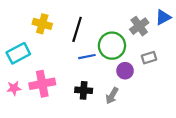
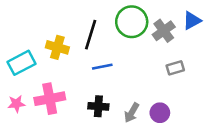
yellow cross: (42, 24) -> (57, 47), moved
green circle: (112, 46) -> (132, 22), moved
purple circle: (125, 71) -> (160, 113), moved

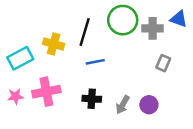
blue triangle: (192, 20) -> (179, 19), turned 48
gray cross: (164, 31) -> (153, 28), turned 36
gray rectangle: (175, 68) -> (163, 63), turned -49

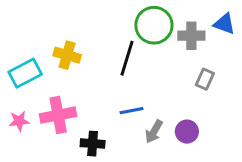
black line: (85, 32) -> (127, 58), moved
blue line: (95, 62) -> (131, 111), moved
black cross: (92, 99) -> (93, 144), moved

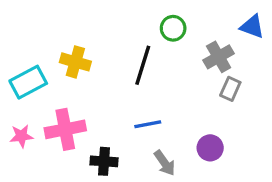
green circle: (154, 25) -> (173, 28), size x0.6
gray cross: (191, 36) -> (219, 57), moved, turned -30
gray arrow: (154, 132) -> (165, 163), moved, turned -65

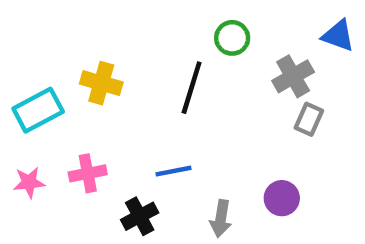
blue line: (148, 124) -> (173, 171), moved
pink cross: (65, 129) -> (88, 173), size x0.7
black cross: (104, 161) -> (140, 216), turned -32
gray arrow: (165, 163) -> (221, 218), turned 44

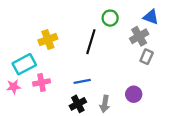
blue triangle: (338, 36) -> (151, 17), moved
yellow cross: (101, 83) -> (48, 39), turned -36
cyan rectangle: (38, 110) -> (24, 64), moved
black cross: (140, 216) -> (78, 104), moved

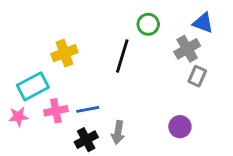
blue line: (82, 81) -> (88, 109), moved
black cross: (78, 104) -> (86, 140), moved
gray arrow: (105, 104) -> (118, 132), moved

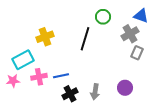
gray arrow: (118, 132) -> (95, 92), moved
black cross: (86, 140) -> (70, 94), moved

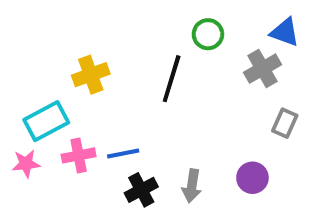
gray rectangle: (137, 53) -> (285, 123), moved

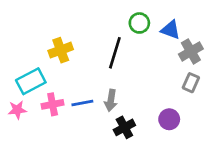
blue triangle: (285, 32) -> (171, 30), moved
gray cross: (263, 69) -> (191, 51), moved
gray arrow: (192, 186) -> (111, 100), moved
black cross: (141, 190) -> (124, 127), moved

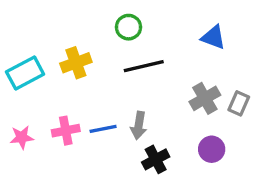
green circle: (139, 23) -> (129, 27), moved
gray cross: (191, 51) -> (205, 98), moved
black line: (115, 53) -> (144, 66), turned 60
cyan rectangle: (31, 81) -> (25, 73), moved

